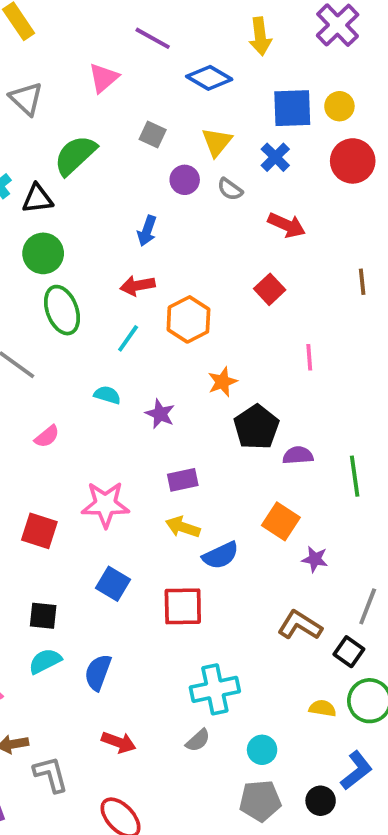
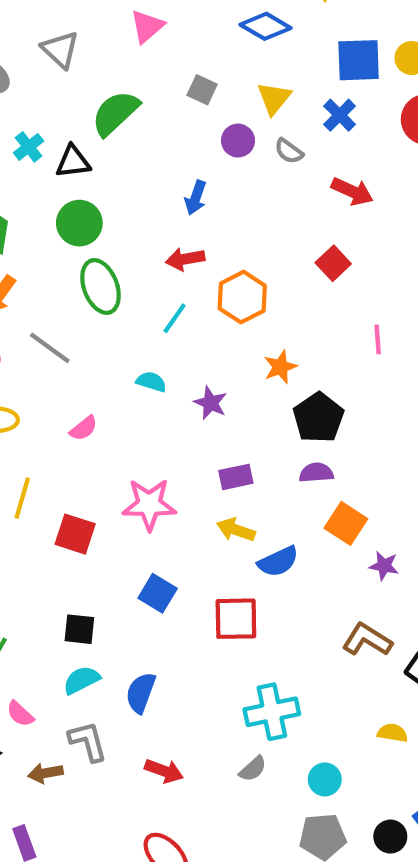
purple semicircle: (298, 455) -> (316, 473), moved
gray L-shape: (51, 774) -> (88, 741), moved

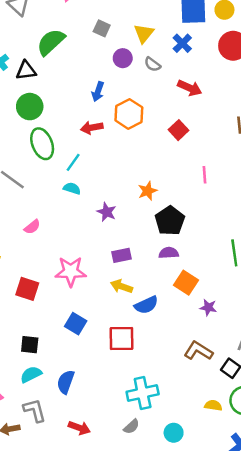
orange hexagon: (242, 297) -> (129, 114), moved
cyan line: (175, 318) -> (73, 162), moved
cyan semicircle: (151, 382) -> (72, 188), moved

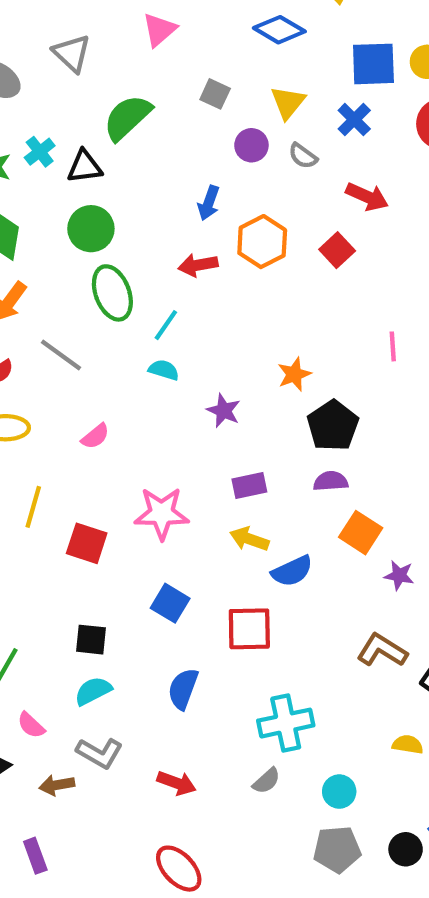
red square: (179, 130) -> (337, 250), moved
blue semicircle: (66, 382) -> (183, 689), moved
gray L-shape: (35, 410) -> (100, 753), turned 135

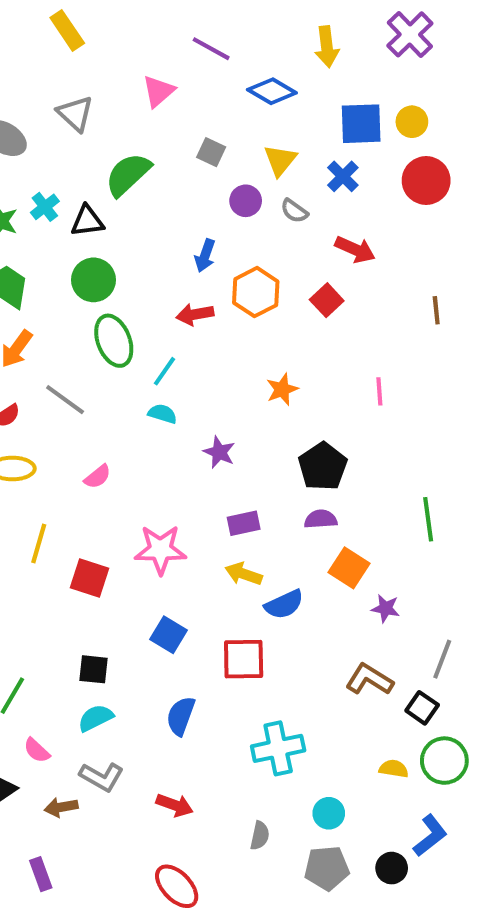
orange star: (294, 374) -> (282, 389), moved
gray semicircle: (266, 781) -> (260, 836), moved, turned -36

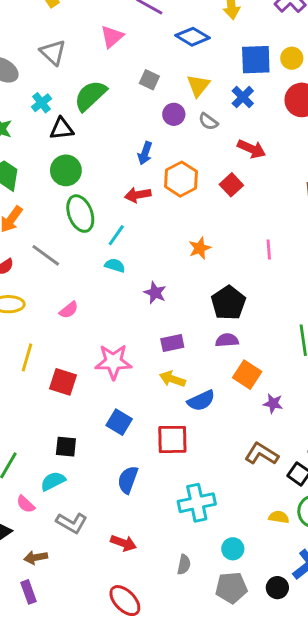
cyan cross: (45, 207) -> (41, 103), moved
cyan semicircle: (96, 718) -> (53, 481), moved
brown arrow: (61, 807) -> (36, 557), moved

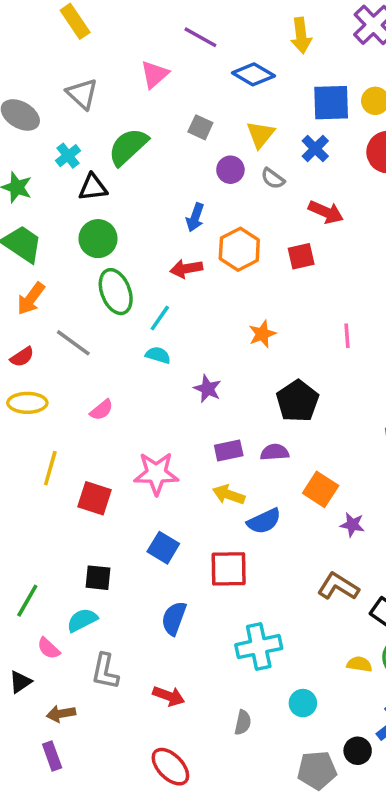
red square: (231, 185) -> (301, 256), turned 30
purple semicircle: (227, 340) -> (275, 452), moved
gray L-shape: (72, 523) -> (105, 671), turned 72
gray pentagon: (231, 588) -> (317, 770), moved

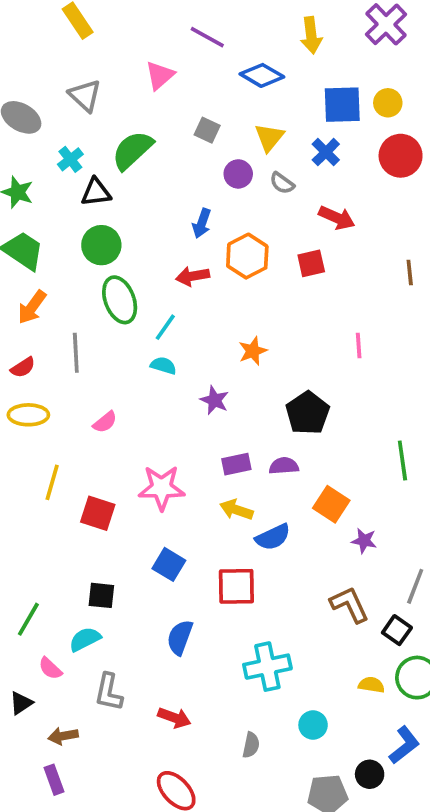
orange star: (262, 334) -> (253, 351), moved
gray line: (73, 343) -> (76, 353), turned 51
brown L-shape: (338, 587) -> (350, 605), turned 33

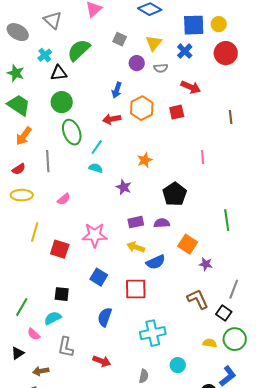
gray semicircle: (282, 183) -> (161, 68), turned -40

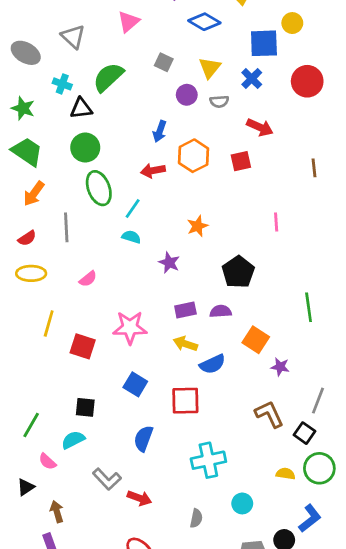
yellow circle: (219, 24) -> (292, 23), moved
cyan cross: (45, 55) -> (62, 84), turned -32
gray L-shape: (66, 347) -> (107, 479), moved, turned -55
brown arrow: (41, 371) -> (57, 512), turned 84

